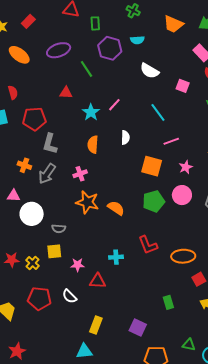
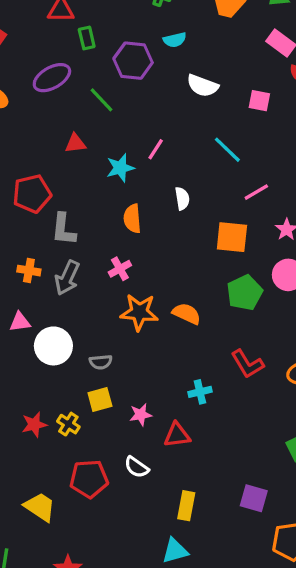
green rectangle: (95, 23) -> (87, 38), moved
cyan star: (91, 112) -> (120, 168), turned 30

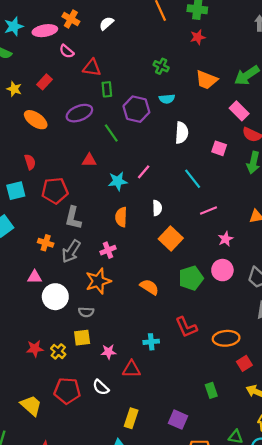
white semicircle: (202, 86) -> (182, 133), turned -115
orange square: (232, 237) -> (171, 238), moved, turned 30
orange star: (139, 312) -> (98, 281), moved, turned -30

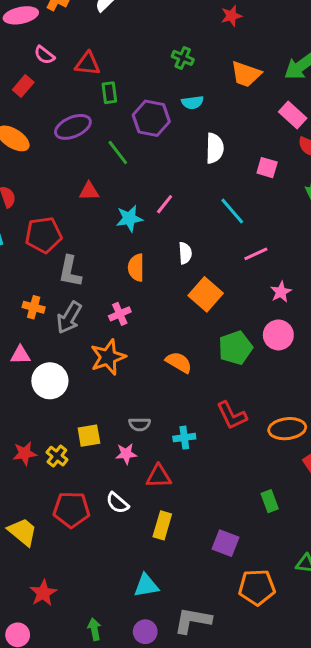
pink semicircle: (67, 51) -> (44, 55), moved
gray semicircle: (86, 312) -> (140, 424), moved
yellow rectangle: (131, 418) -> (162, 525), moved

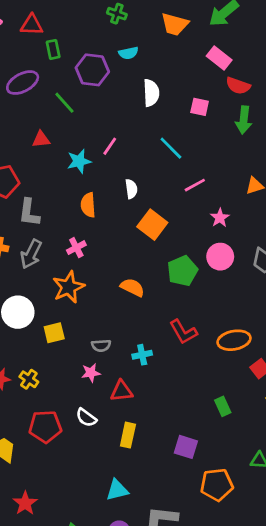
yellow square: (89, 436) -> (54, 333), moved

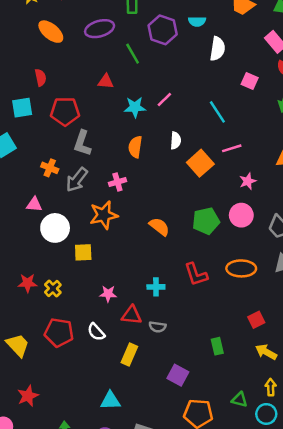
white semicircle: (151, 93) -> (217, 49), moved
orange square: (152, 225) -> (200, 163), moved
orange ellipse: (234, 340) -> (241, 268), moved
gray semicircle: (101, 346) -> (157, 327), moved

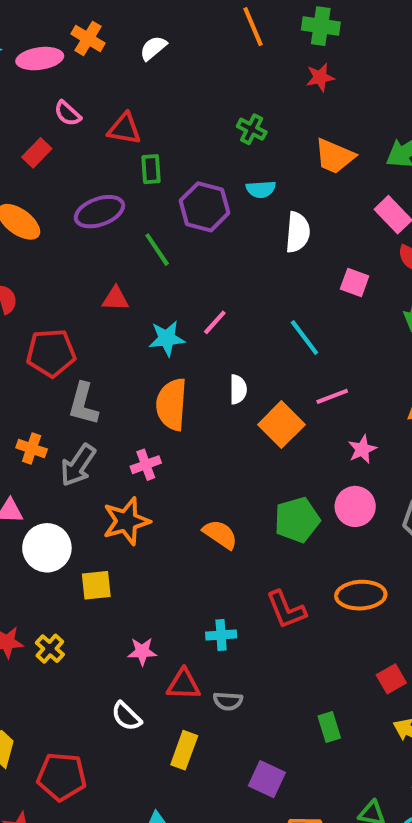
orange semicircle: (135, 147) -> (172, 404), size x1.4
red pentagon: (59, 333) -> (62, 777), moved

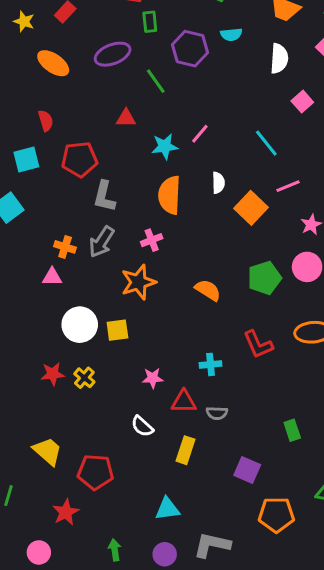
white semicircle: (298, 232) -> (279, 58), moved
pink square: (355, 283) -> (302, 102), turned 30
orange cross: (32, 448) -> (65, 247), moved
white circle: (47, 548) -> (80, 325), moved

